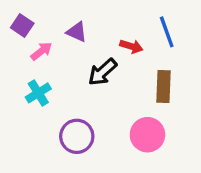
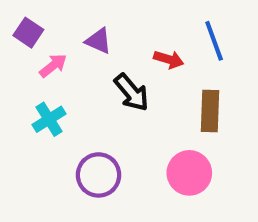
black arrow: (102, 72) -> (132, 92), turned -88

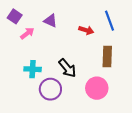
black arrow: (132, 92) -> (67, 68), moved
cyan cross: (49, 119) -> (33, 69), moved, turned 35

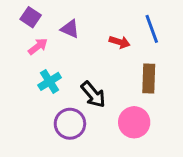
purple square: (15, 16) -> (31, 17), moved
cyan cross: (33, 69) -> (50, 81), moved, turned -35

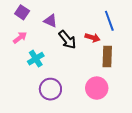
red arrow: (120, 42) -> (93, 38), moved
pink arrow: (38, 46) -> (20, 38), moved
black arrow: (93, 95) -> (67, 40), moved

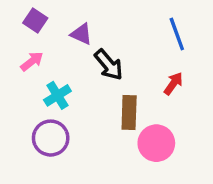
red arrow: (93, 38) -> (173, 83), moved, turned -72
brown rectangle: (107, 56) -> (129, 112), moved
purple circle: (50, 89) -> (51, 138), moved

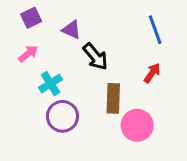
purple square: (35, 20) -> (31, 18), turned 30
purple circle: (51, 138) -> (62, 116), moved

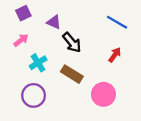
blue line: (155, 30) -> (117, 22), turned -40
brown rectangle: (113, 98) -> (72, 74), moved, turned -60
purple circle: (62, 116) -> (34, 95), moved

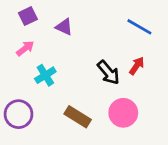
black arrow: (72, 42) -> (108, 72), moved
brown rectangle: (72, 74) -> (78, 117), moved
purple circle: (34, 95) -> (18, 114), moved

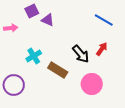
purple square: (28, 16) -> (32, 11), moved
pink arrow: (25, 48) -> (11, 28), moved, turned 32
brown rectangle: (78, 117) -> (58, 70), moved

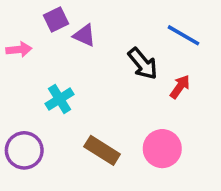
black arrow: (81, 54) -> (143, 64), moved
brown rectangle: (58, 70) -> (102, 150), moved

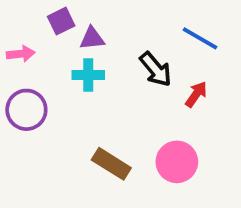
purple triangle: (84, 35) -> (92, 38), turned -30
cyan cross: (60, 99) -> (88, 75), moved, turned 32
purple circle: (24, 150) -> (26, 110), moved

